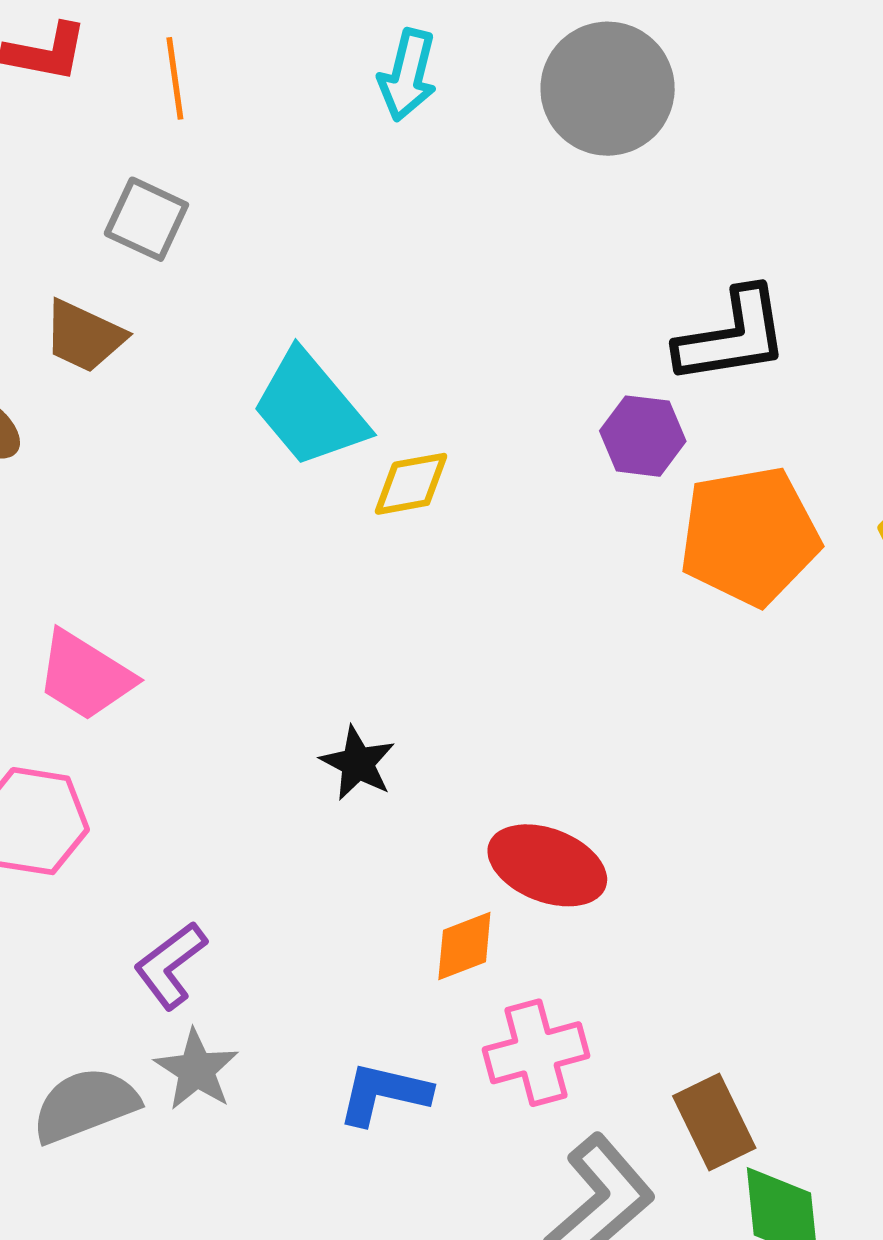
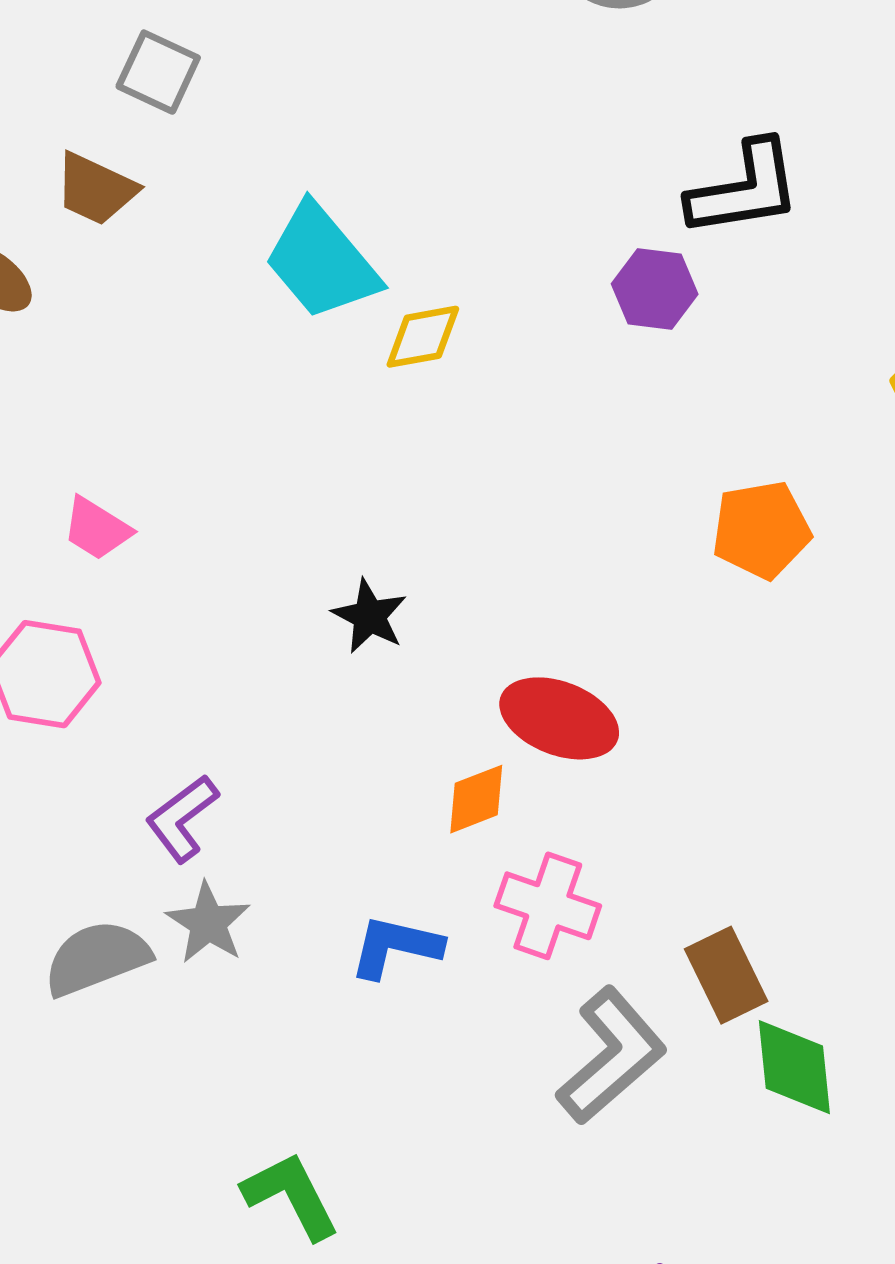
orange pentagon: (749, 536) -> (761, 530), moved, size x0.7
pink trapezoid: (85, 676) -> (97, 529), size x0.7
pink cross: (536, 1053) -> (548, 906), turned 34

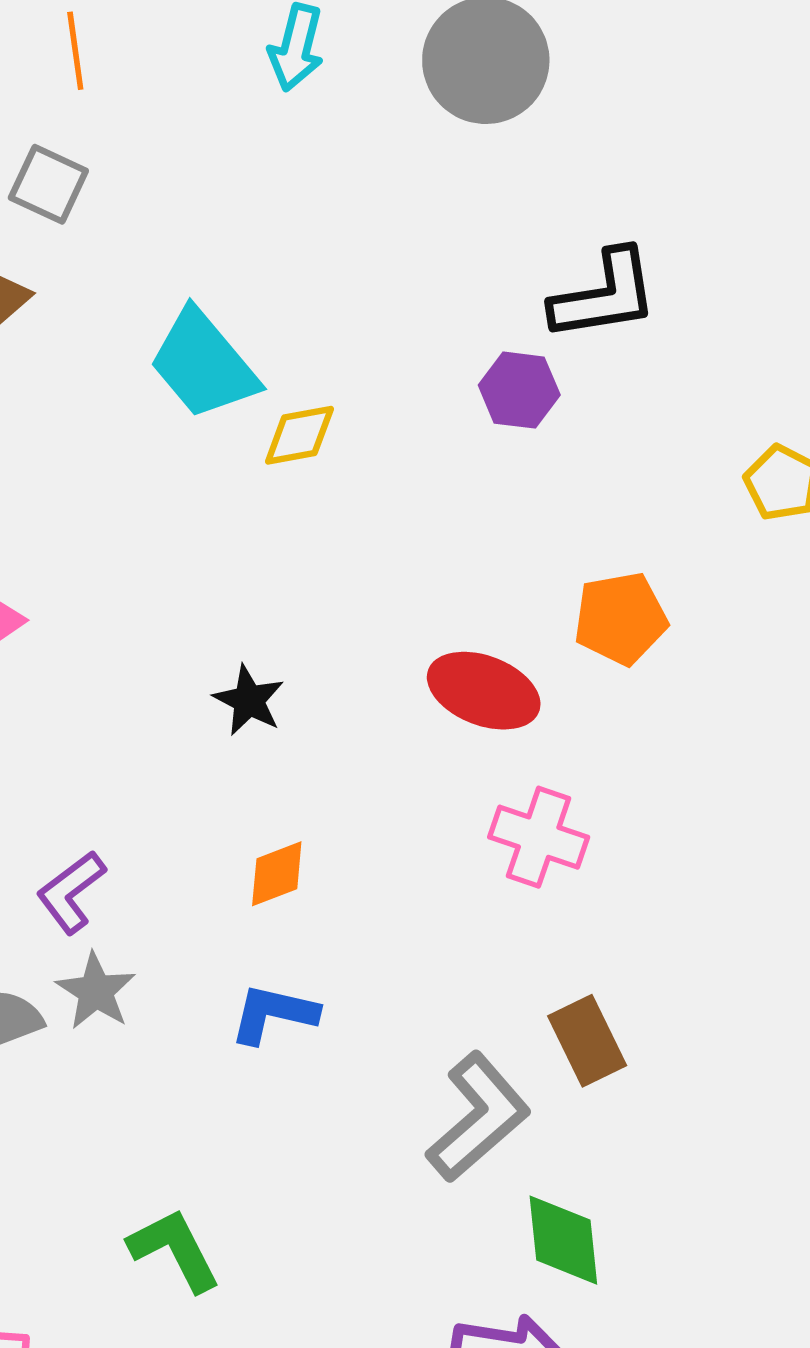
red ellipse: (559, 718) -> (484, 691), moved
orange diamond: (476, 799) -> (277, 874), moved
pink cross: (548, 906) -> (539, 837), moved
green diamond: (794, 1067) -> (563, 1240), moved

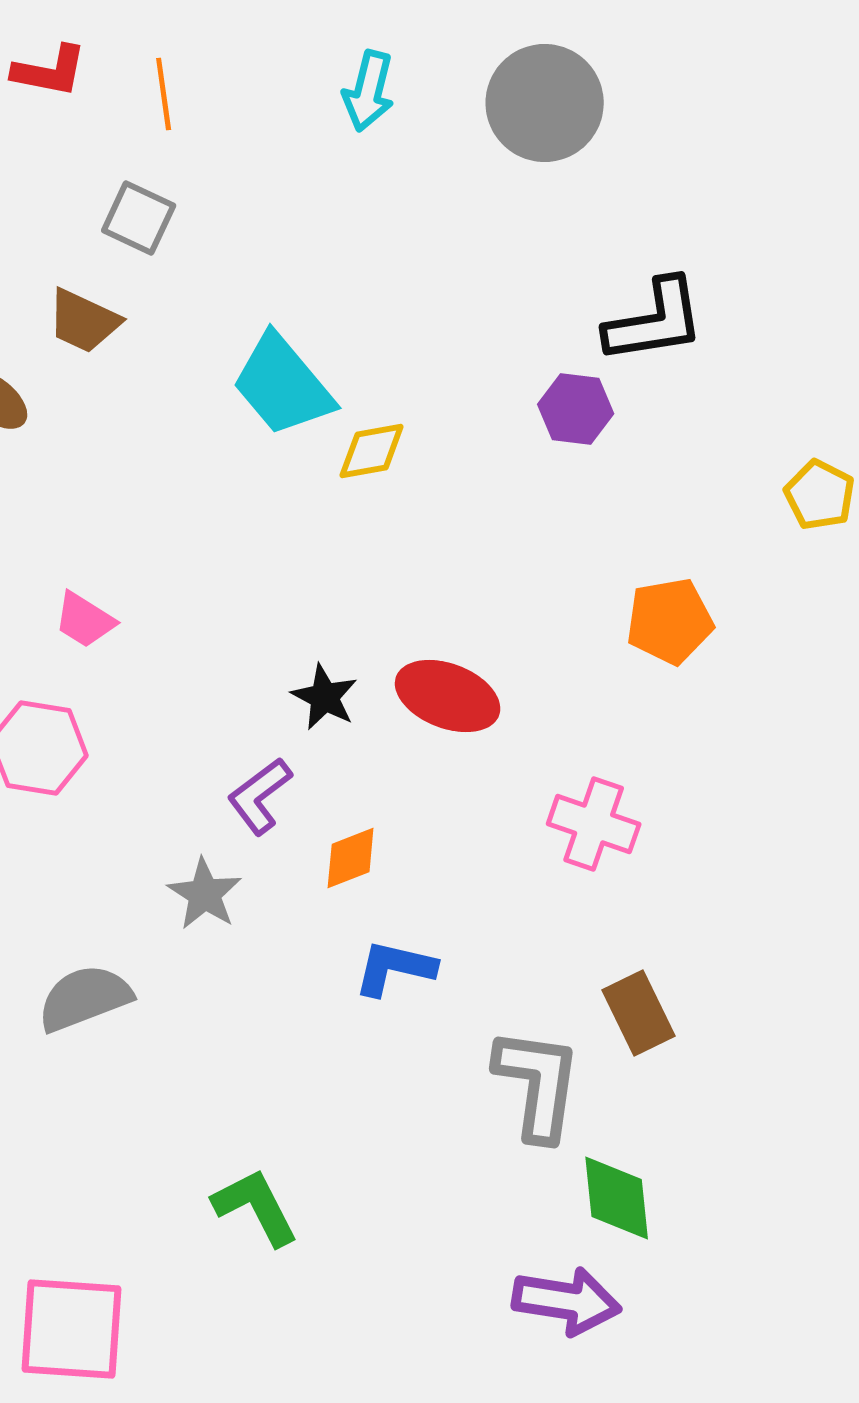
red ellipse: (484, 691) -> (448, 696), moved
purple L-shape: (71, 892) -> (260, 796), moved
gray star: (96, 991) -> (205, 894), moved
blue L-shape: (274, 1014) -> (395, 968), moved
gray L-shape: (478, 1117) -> (538, 1084), turned -41

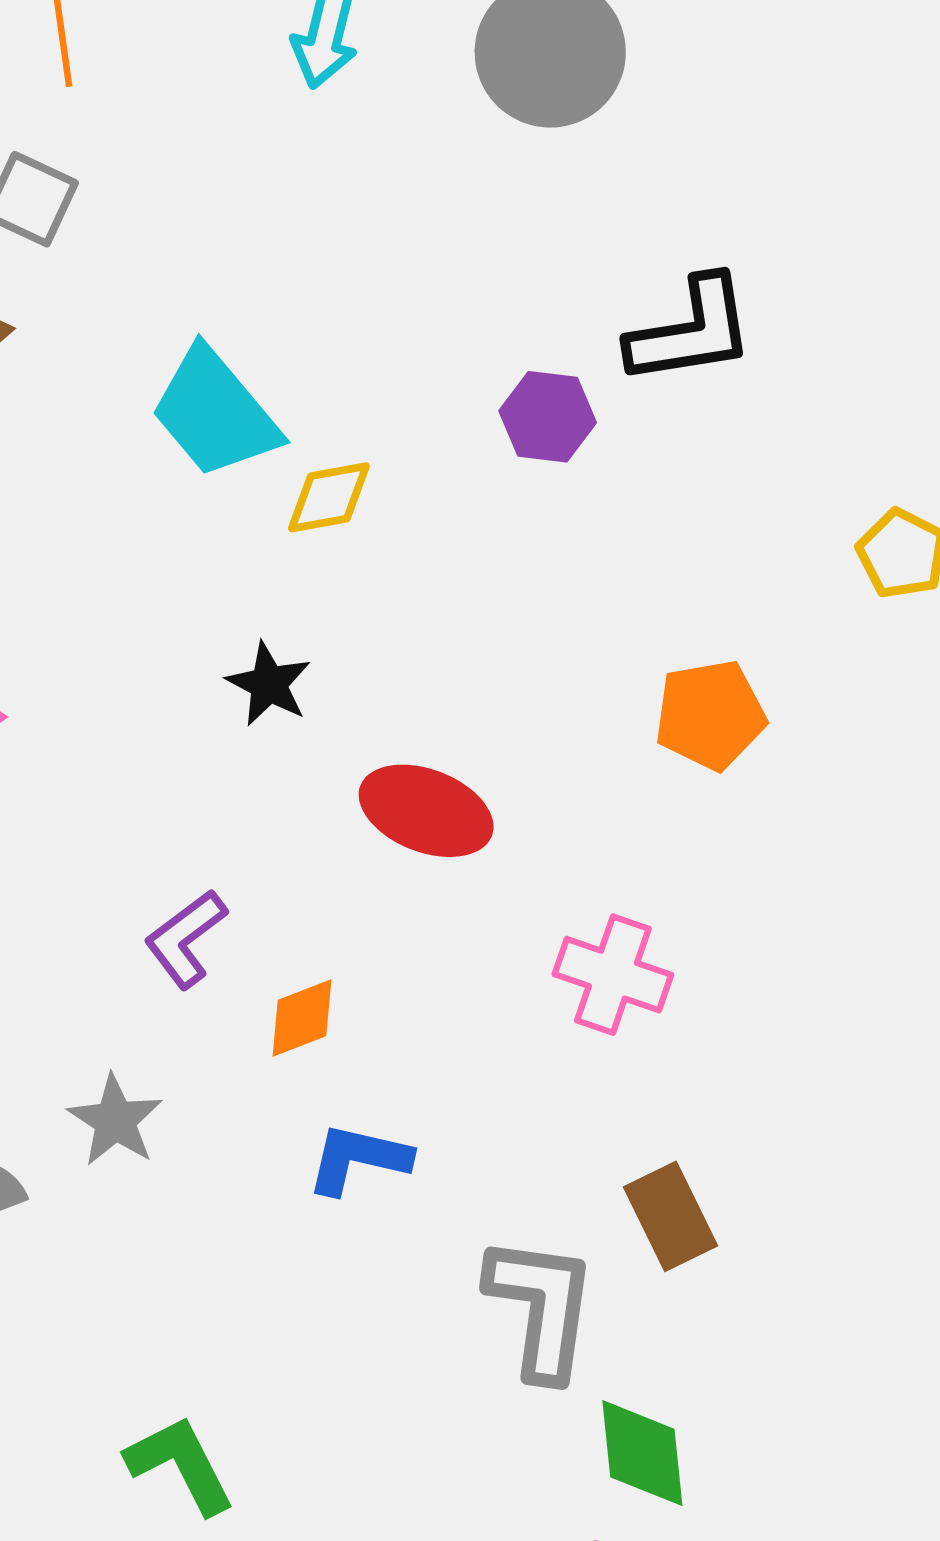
purple hexagon: (576, 409) -> (548, 417), moved
black star: (325, 697) -> (269, 684), moved
gray star: (205, 894) -> (115, 1120), moved

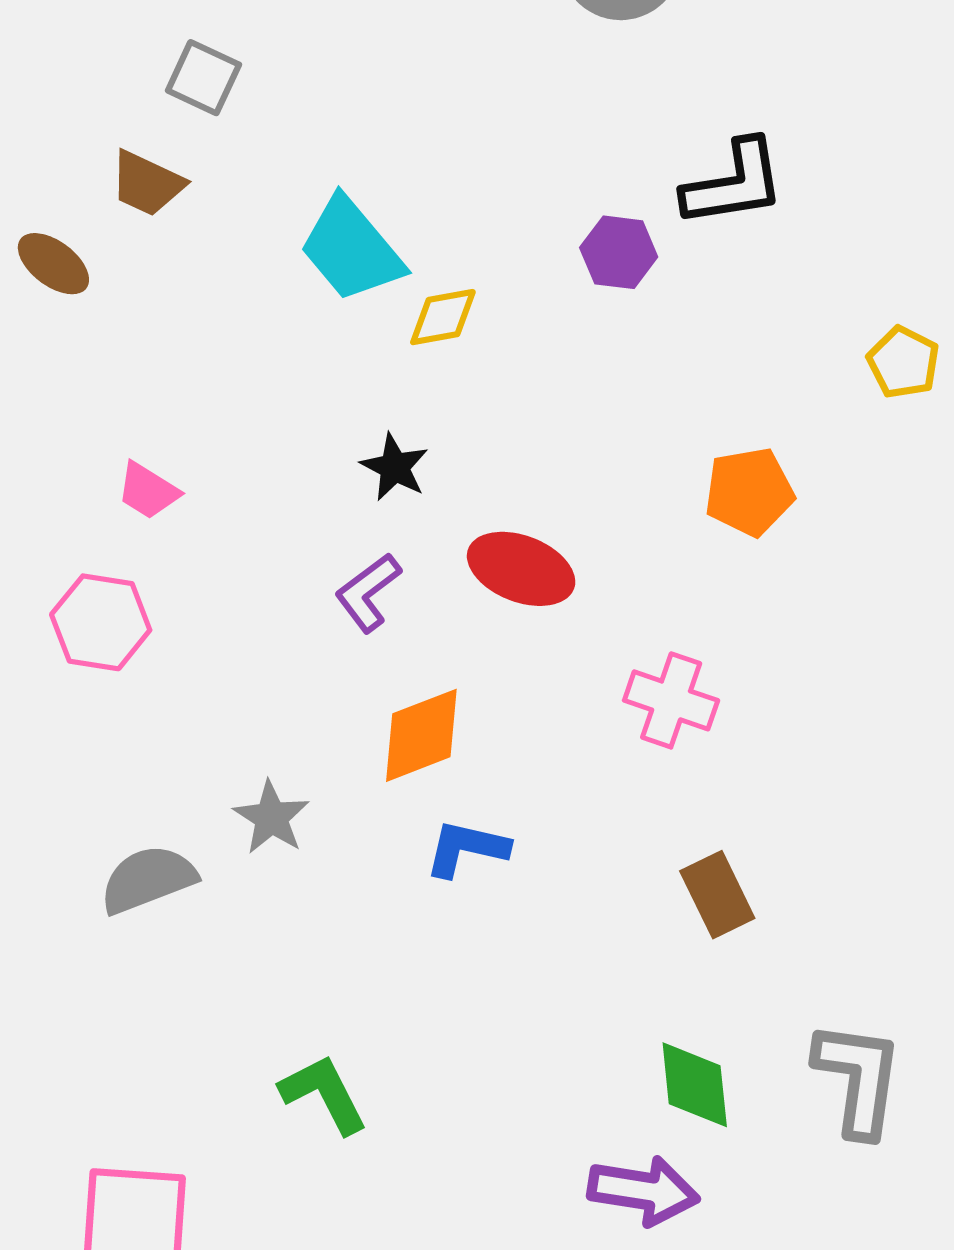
purple L-shape: (186, 939) -> (368, 592), moved
orange diamond: (302, 1018) -> (421, 735), size x1.5
gray L-shape: (541, 1307) -> (858, 1079), moved

